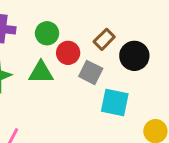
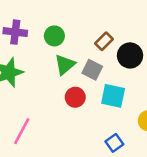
red circle: (68, 53) -> (75, 97), moved
green triangle: (41, 72) -> (65, 65), moved, turned -40

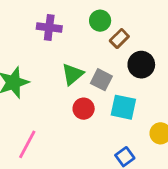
purple cross: (15, 32) -> (49, 27), moved
green circle: (54, 36) -> (100, 21), moved
brown rectangle: (104, 41) -> (119, 38), moved

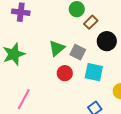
purple cross: (49, 27) -> (21, 12), moved

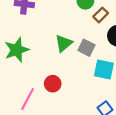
red circle: (65, 73) -> (53, 84), moved

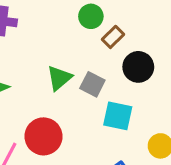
red circle: (53, 84) -> (43, 136), size x1.5

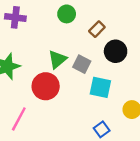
green circle: (91, 16) -> (67, 14), moved
red circle: (43, 136) -> (46, 86), moved

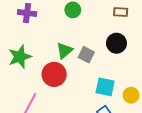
brown rectangle: (97, 29) -> (121, 12), moved, turned 48
cyan square: (100, 87) -> (105, 87), moved

